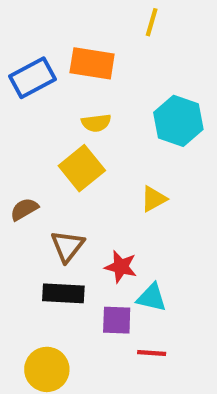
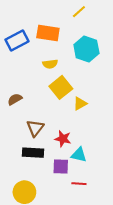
yellow line: (152, 22) -> (79, 12), turned 32
cyan hexagon: (178, 121) -> (86, 49), moved
yellow square: (82, 168) -> (61, 87), moved
brown semicircle: (24, 209) -> (15, 99), moved

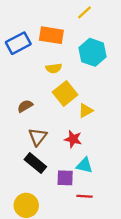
brown semicircle: (15, 99) -> (25, 106), moved
red star: (63, 139) -> (73, 139), moved
black rectangle: (33, 153) -> (35, 163), turned 36

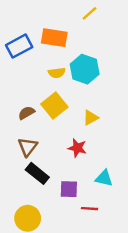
cyan hexagon: (92, 52) -> (85, 69), moved
yellow square: (65, 93) -> (54, 106), moved
brown triangle: (38, 137) -> (28, 147), moved
cyan triangle: (84, 165) -> (104, 178), moved

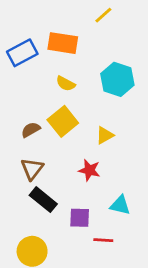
cyan hexagon: (85, 69) -> (117, 79), moved
yellow semicircle: (57, 73) -> (66, 84), turned 35

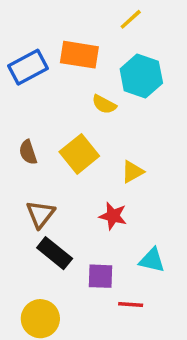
cyan hexagon: (117, 79) -> (141, 76), moved
yellow semicircle: (66, 84) -> (104, 104), moved
brown semicircle: (31, 130) -> (28, 152), moved, turned -78

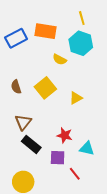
yellow line: (131, 19) -> (82, 18), moved, turned -64
red star: (113, 216) -> (65, 135), moved
red line: (131, 304) -> (75, 174), turned 48

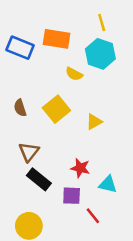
blue rectangle: (16, 38) -> (20, 48), turned 50

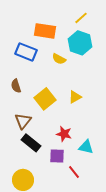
yellow line: (102, 23) -> (81, 18), turned 64
blue rectangle: (20, 48) -> (26, 52), moved
yellow square: (56, 109) -> (45, 99), moved

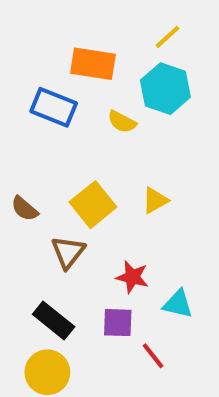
brown semicircle: (16, 86) -> (25, 209), moved, turned -32
brown triangle: (23, 121) -> (68, 252), moved
black rectangle: (31, 143) -> (54, 321), moved

